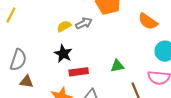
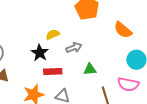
gray arrow: (84, 23) -> (74, 48), moved
yellow semicircle: (64, 26) -> (53, 34), moved

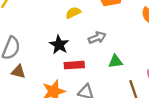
yellow semicircle: (53, 34) -> (73, 13), moved

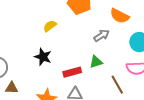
gray arrow: (97, 38) -> (102, 35), moved
red rectangle: (74, 65) -> (72, 72), moved

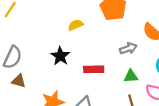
green triangle: (96, 62) -> (131, 76), moved
red rectangle: (72, 72) -> (94, 69), moved

